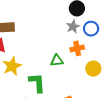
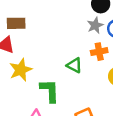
green triangle: (57, 61) -> (74, 65), turned 32

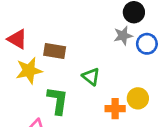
brown rectangle: (16, 23) -> (55, 51), moved
orange cross: (99, 52) -> (115, 109), moved

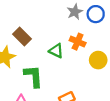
brown rectangle: (55, 51) -> (22, 37), turned 48
orange cross: (115, 109) -> (78, 42), moved, turned 35

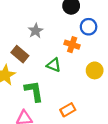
gray star: (75, 12) -> (36, 31), moved
orange cross: (78, 42) -> (72, 45), moved

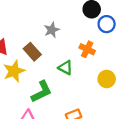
blue circle: (89, 27) -> (107, 24), moved
green L-shape: (34, 91) -> (41, 92), turned 65

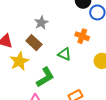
gray star: (52, 30) -> (41, 23), moved

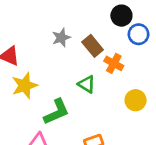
brown rectangle: (34, 43) -> (93, 46), moved

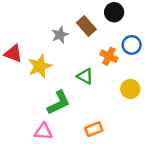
blue circle: (139, 34) -> (132, 45), moved
brown rectangle: (93, 46) -> (86, 26), moved
yellow star: (25, 86) -> (40, 66), moved

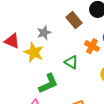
gray star: (60, 35) -> (44, 33), moved
yellow star: (40, 66) -> (34, 52), turned -30

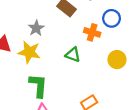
green L-shape: (48, 83) -> (38, 86), moved, turned -50

